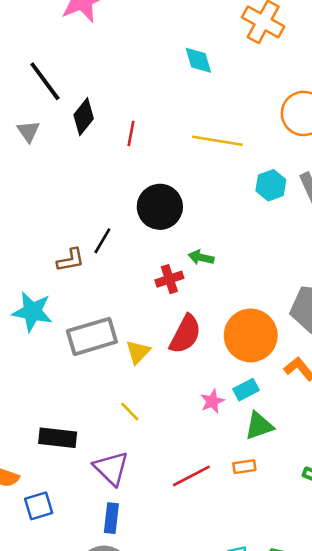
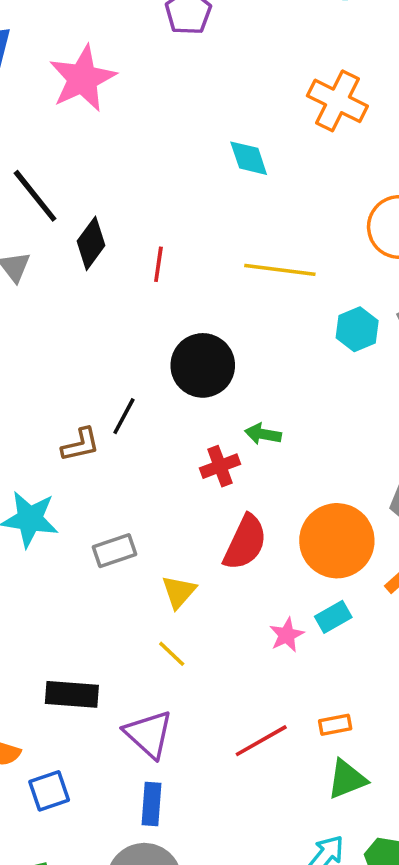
gray rectangle: (92, 336) -> (115, 551), size x0.6
yellow triangle: (138, 352) -> (179, 592), moved
green triangle: (259, 426) -> (347, 779), moved

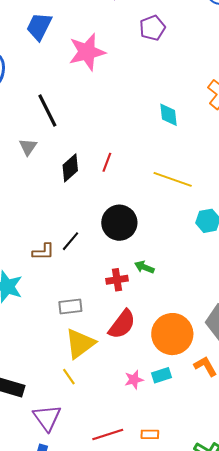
black diamond: (91, 243) -> (70, 168), moved
gray rectangle: (115, 551) -> (70, 306), moved
yellow triangle: (179, 592) -> (80, 344), size x1.6

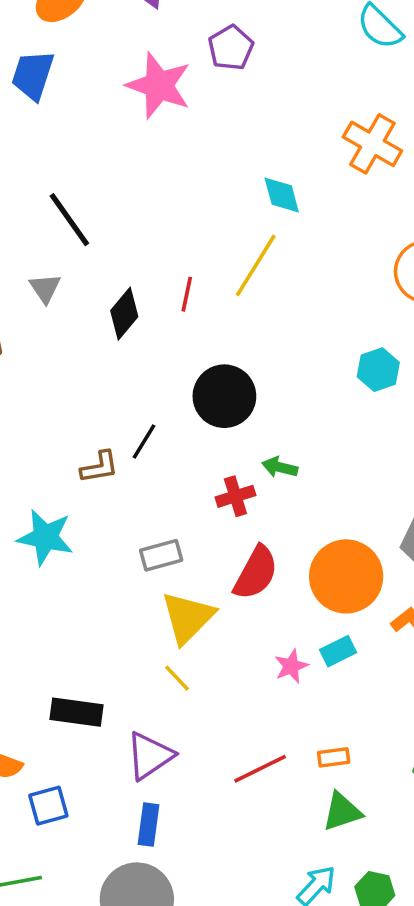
pink star: (87, 52) -> (159, 86), moved, turned -30
yellow line: (173, 179) -> (256, 265), moved, turned -69
purple triangle: (47, 418) -> (150, 756), turned 40

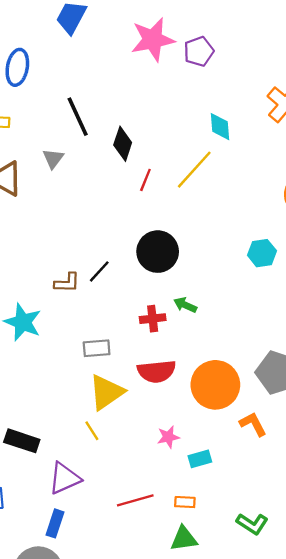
purple pentagon: (231, 48) -> (199, 51), moved
pink star: (159, 86) -> (153, 40), turned 30
black diamond: (124, 314) -> (123, 144), moved, turned -32
red semicircle: (256, 573) -> (157, 371), turned 45
cyan rectangle: (338, 651) -> (200, 459), moved

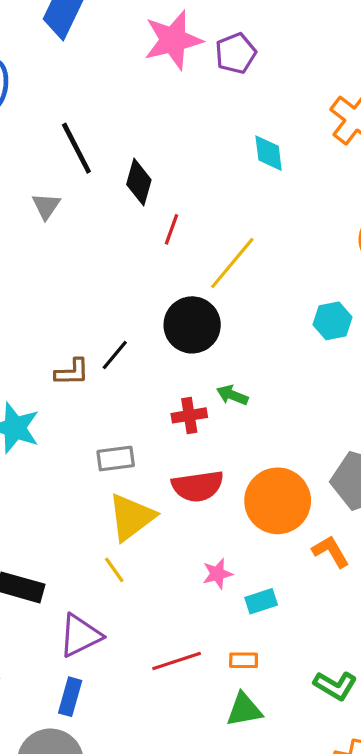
yellow line: (194, 170) -> (232, 263), moved

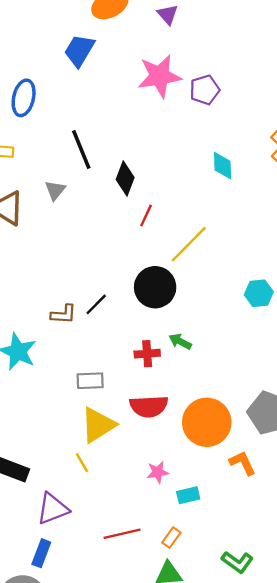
orange rectangle: (244, 660) -> (171, 538), turned -60

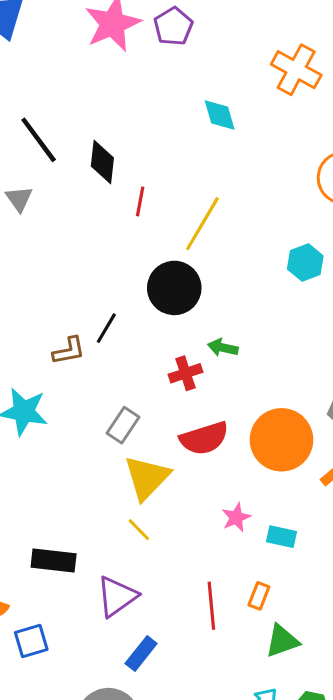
gray rectangle: (90, 381) -> (123, 425), turned -40
cyan rectangle: (188, 495) -> (282, 537), turned 40
red line: (122, 534) -> (211, 606), turned -68
orange rectangle: (171, 538) -> (259, 596), moved
blue rectangle: (41, 553) -> (141, 654), moved, turned 32

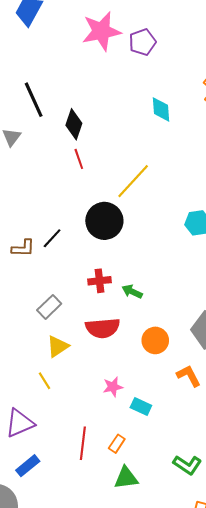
red line: (140, 201) -> (79, 159), moved, turned -42
green arrow: (223, 348) -> (132, 292), moved
orange circle: (281, 440) -> (155, 340), size x0.6
yellow triangle: (147, 478) -> (58, 346), size x0.7

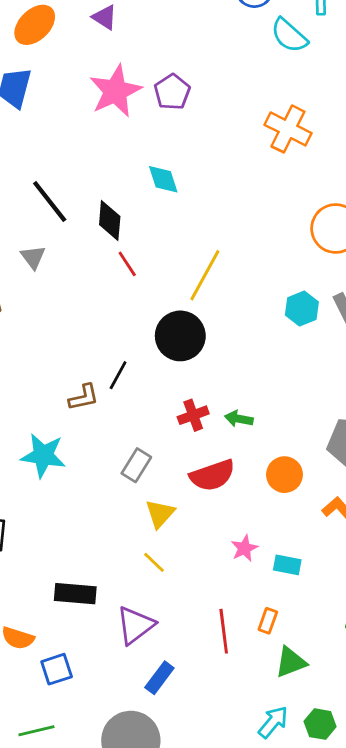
cyan diamond: (161, 109) -> (163, 179), moved

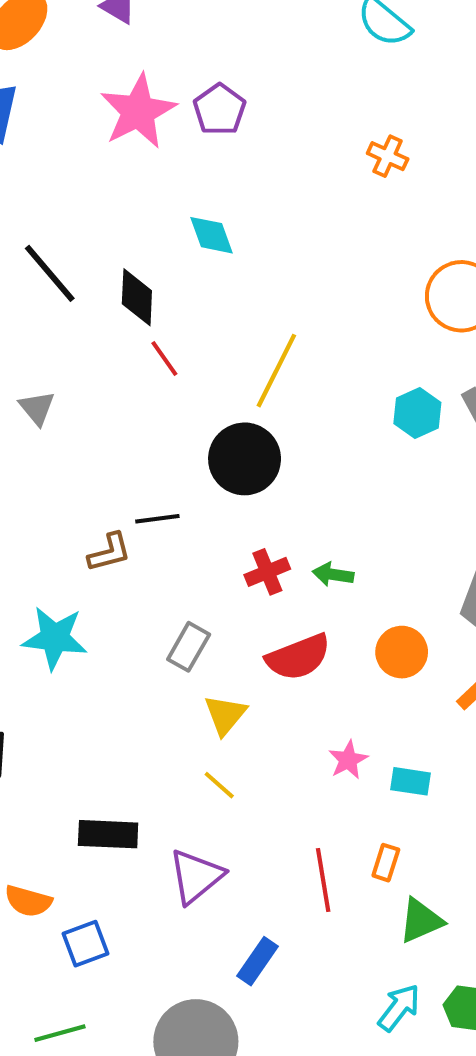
orange cross: (288, 129) -> (388, 156), size x0.6
gray triangle: (33, 257) -> (37, 408), moved
black line: (118, 375) -> (157, 519), turned 56
blue rectangle: (159, 678) -> (257, 961), moved

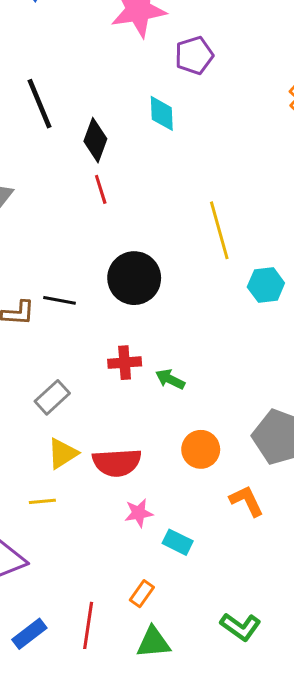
purple pentagon: (219, 110) -> (194, 55), moved
yellow line: (276, 371) -> (219, 230), moved, turned -60
red semicircle: (298, 657) -> (117, 463), moved
yellow line: (219, 785) -> (42, 501), turned -65
red line: (323, 880) -> (88, 625), moved

